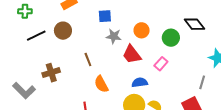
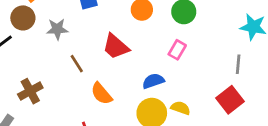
brown circle: (63, 31) -> (23, 18), moved
gray star: (114, 36) -> (57, 29), moved
red trapezoid: (132, 54) -> (116, 47), moved

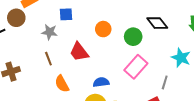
gray star: (57, 29) -> (50, 32), moved
pink rectangle: (177, 50) -> (136, 67), moved, size x1.6

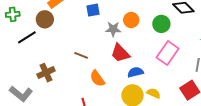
gray star: (50, 32) -> (113, 29), moved
red trapezoid: (79, 52) -> (120, 53), moved
brown line: (48, 59) -> (81, 55), turned -40

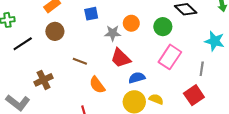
brown circle: (45, 19) -> (55, 31), moved

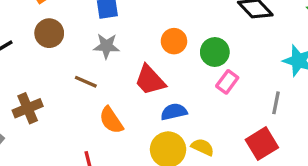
orange circle: (131, 23) -> (174, 41), moved
green circle: (163, 27) -> (215, 52), moved
gray star: (113, 33) -> (106, 46), moved
pink rectangle: (170, 57) -> (227, 82), size x0.6

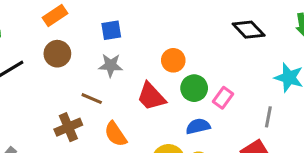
green circle: (215, 52) -> (194, 88), moved
brown cross: (28, 108) -> (68, 127), moved
blue semicircle: (174, 112) -> (198, 126), moved

